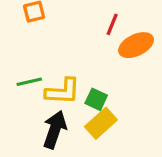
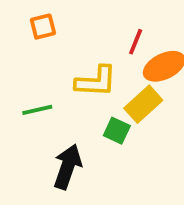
yellow L-shape: (63, 91) -> (96, 81), moved
yellow rectangle: (101, 123) -> (143, 104), moved

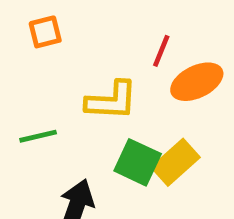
yellow rectangle: (143, 104) -> (175, 162), moved
green square: (117, 131) -> (138, 162), size x1.4

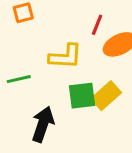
green square: (138, 162) -> (82, 96), turned -32

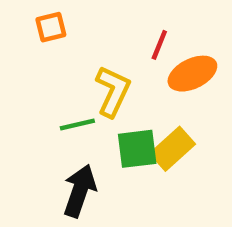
yellow L-shape: (65, 56) -> (113, 91), turned -68
green line: (19, 79) -> (77, 124), moved

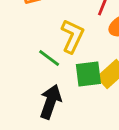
green line: (77, 124) -> (49, 58), turned 50

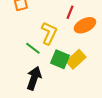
green square: (88, 74) -> (60, 59), turned 30

